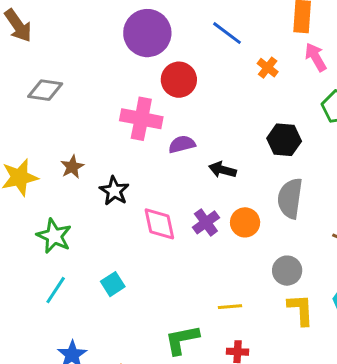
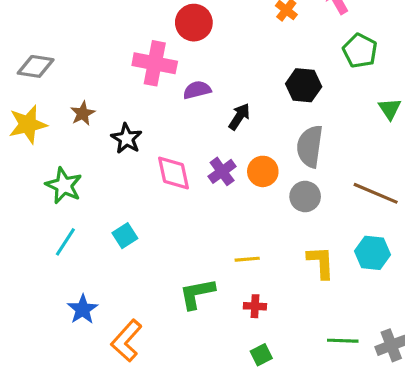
gray diamond: (45, 90) -> (36, 66), moved
black arrow: (222, 170) -> (239, 117), turned 108
gray circle: (287, 271) -> (305, 196), moved

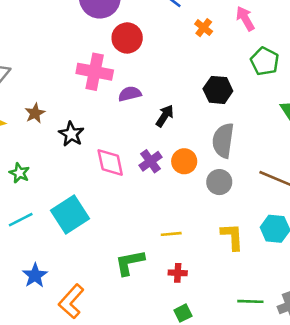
green star: (64, 186) -> (19, 173), size x0.7
cyan square: (125, 236) -> (70, 214), size x1.8
cyan line: (65, 242) -> (21, 220), turned 30

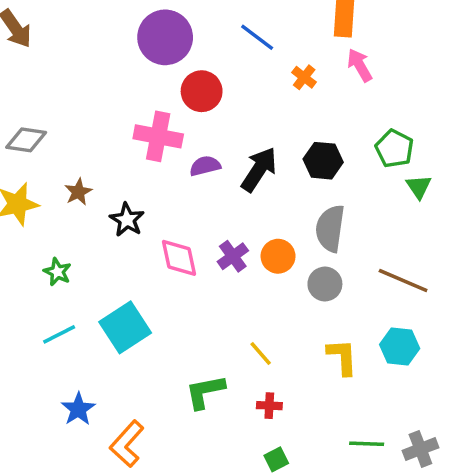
green pentagon: (265, 61) -> (394, 149), moved
black arrow: (165, 116) -> (259, 169), moved, size x1.5
yellow line: (171, 234) -> (261, 353), turned 54

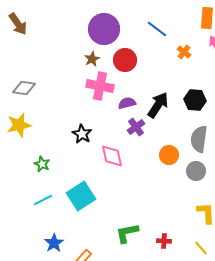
brown star: (78, 192) -> (92, 59), moved
purple cross: (233, 256) -> (136, 127), moved
yellow line: (261, 353) -> (201, 248), moved

